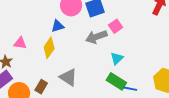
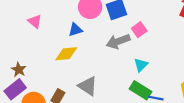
pink triangle: (20, 43) -> (35, 21), moved, turned 32
yellow diamond: (49, 48) -> (66, 54), turned 50

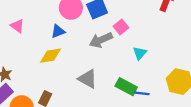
cyan triangle: (141, 65) -> (140, 53), moved
gray triangle: (88, 86) -> (88, 79), moved

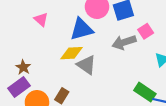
blue triangle: (58, 31) -> (82, 29), size x1.6
gray triangle: (88, 79) -> (86, 65), moved

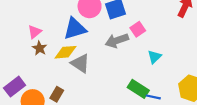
pink triangle: (41, 19) -> (35, 32), moved, turned 40
brown star: (23, 67) -> (40, 48), moved

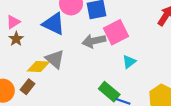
blue triangle: (75, 29) -> (54, 24), turned 35
pink square: (138, 29) -> (116, 32), size x1.6
yellow diamond: (65, 52) -> (38, 66), moved

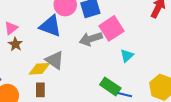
brown rectangle: (28, 87) -> (40, 90), moved, turned -32

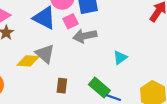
pink square: (111, 28) -> (71, 21), moved, size x0.6
brown rectangle: (40, 90) -> (62, 86), moved

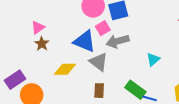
blue triangle: (44, 18) -> (85, 41), moved
gray triangle: (45, 54) -> (99, 62), moved

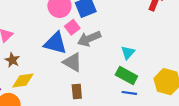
brown star: (42, 44) -> (12, 60), moved
yellow diamond: (65, 69) -> (23, 80), moved
green rectangle: (135, 90) -> (126, 76), moved

